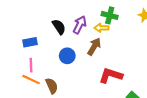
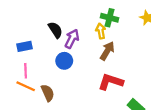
purple arrow: (80, 25) -> (72, 39), moved
yellow arrow: (101, 28) -> (101, 31), turned 80
brown arrow: (94, 46) -> (107, 51), moved

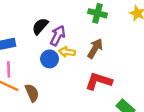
black semicircle: (55, 30) -> (40, 26), turned -105
yellow arrow: (101, 31) -> (67, 52), moved, turned -72

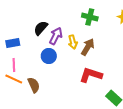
yellow arrow: (67, 52) -> (73, 42), moved, turned -112

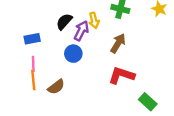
yellow arrow: (73, 42) -> (94, 20), moved
orange line: (14, 79) -> (33, 80), turned 60
brown semicircle: (34, 85) -> (56, 87), turned 77

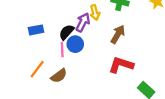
black semicircle: (64, 22) -> (67, 32), moved
pink line: (33, 64) -> (62, 50), moved
orange line: (33, 80) -> (37, 69), turned 42

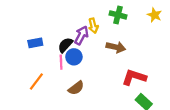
brown arrow: (118, 34) -> (116, 47), turned 72
red L-shape: (121, 65) -> (134, 77), moved
brown semicircle: (59, 76) -> (76, 88), moved

